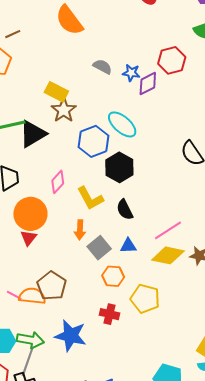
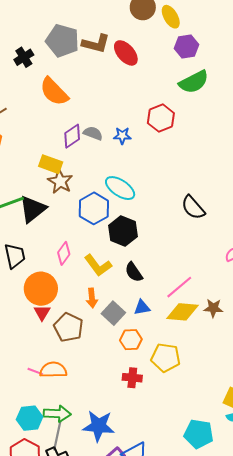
purple diamond: (148, 83) -> (72, 136), moved
brown pentagon: (52, 286) -> (68, 327), moved
blue star: (71, 336) -> (99, 426), moved

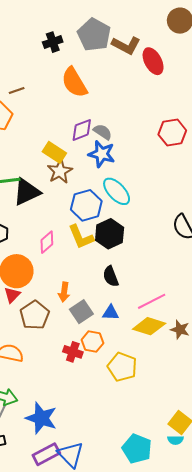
blue star: (122, 136) -> (102, 154), moved, size x1.5
yellow L-shape: (98, 265) -> (81, 237), moved
red cross: (132, 378) -> (73, 352), moved

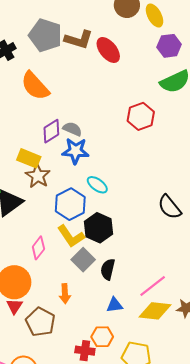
cyan ellipse: (117, 191) -> (97, 185), size x0.7
black semicircle: (111, 276) -> (108, 269), turned 45
gray square: (81, 312) -> (83, 260), moved

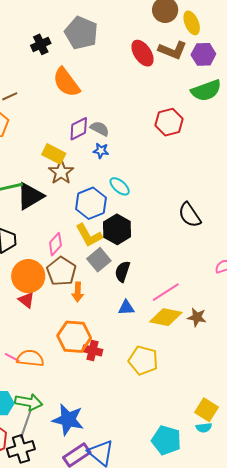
brown L-shape: (79, 40) -> (173, 50), moved
blue star: (75, 151) -> (101, 151), size x0.6
red triangle: (15, 306) -> (26, 300), turned -30
brown pentagon: (40, 322) -> (61, 271), moved
orange hexagon: (102, 337) -> (74, 337), moved, size x1.5

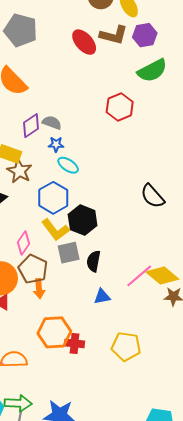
cyan ellipse: (120, 186) -> (68, 165), moved
gray square: (99, 260) -> (69, 253), turned 35
orange arrow: (78, 292) -> (39, 289), moved
yellow diamond: (166, 317) -> (162, 276), moved, turned 36

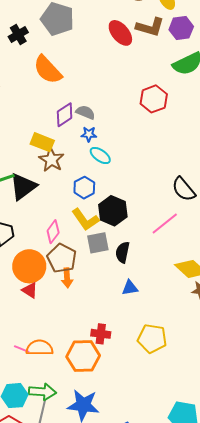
blue hexagon: (53, 198) -> (84, 188), size x0.7
pink line: (139, 276) -> (165, 223), moved
orange hexagon: (54, 332) -> (83, 356), moved

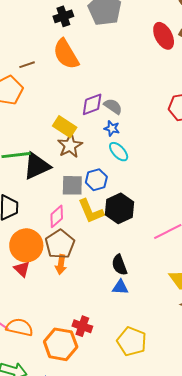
orange semicircle: (48, 70) -> (66, 54), moved
gray square: (98, 243) -> (72, 185), moved
black semicircle: (123, 252) -> (119, 265), moved, turned -45

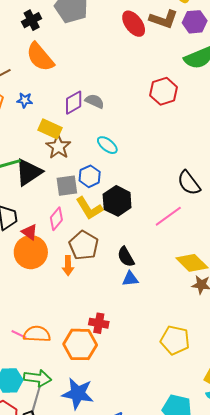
blue star: (112, 128) -> (25, 100), moved
brown pentagon: (60, 244) -> (84, 245), moved
red triangle: (22, 269) -> (30, 232), moved
yellow pentagon: (132, 341) -> (175, 340), moved

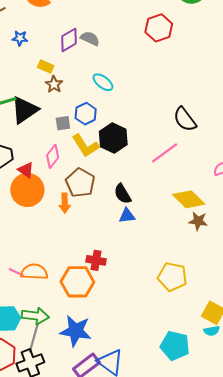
yellow rectangle: (50, 129) -> (46, 67), size x0.7
brown star: (58, 147) -> (54, 84), size x0.7
gray square: (67, 186) -> (63, 123), size x0.7

